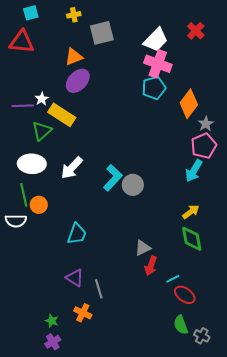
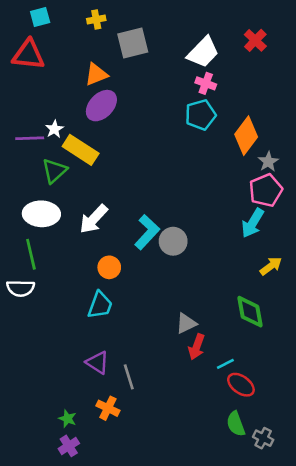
pink cross: (158, 64) -> (206, 83), size x0.6
orange circle: (39, 205) -> (109, 267), moved
yellow arrow: (191, 212) -> (271, 266), moved

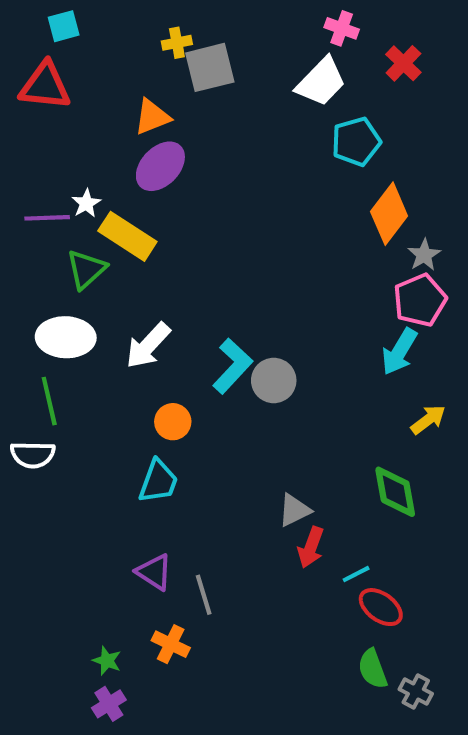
yellow cross: (96, 20) -> (177, 43), moved
pink cross: (206, 83) -> (342, 28), moved
cyan pentagon: (201, 115) -> (356, 142), moved

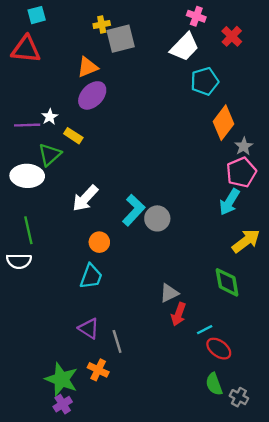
yellow rectangle: (127, 236) -> (73, 136), size x0.6
white ellipse: (66, 337) -> (27, 176), moved
yellow arrow: (428, 420) -> (246, 241), size x1.4
green star: (107, 661) -> (61, 379), size x2.0

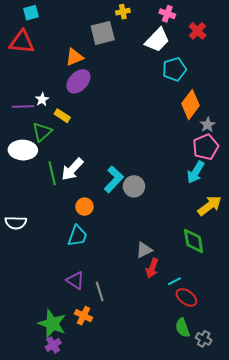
yellow cross: (102, 25) -> (123, 12), moved
green line: (28, 230) -> (52, 173), moved

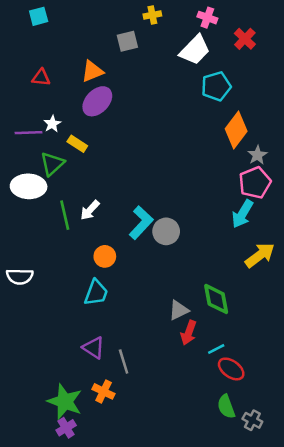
gray square: (103, 33) -> (127, 41), size x0.7
red triangle: (22, 42) -> (41, 78), moved, size x0.6
white arrow: (72, 169) -> (90, 210), size x0.7
green diamond: (194, 241) -> (216, 299), moved

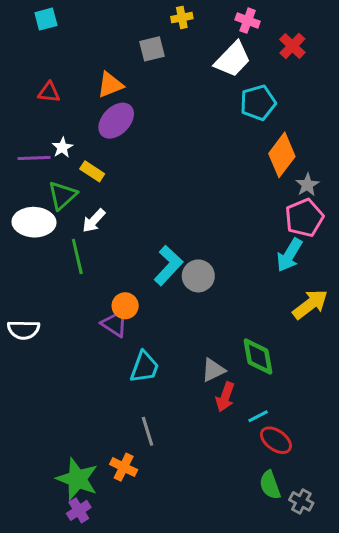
white arrow: (90, 210) -> (94, 221), moved
cyan trapezoid: (96, 293) -> (145, 367), moved
purple triangle: (94, 348) -> (115, 324), moved

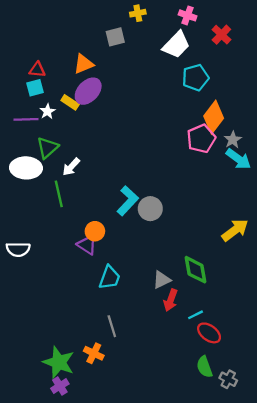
cyan square: (46, 19) -> (35, 88), moved
yellow rectangle: (92, 171) -> (70, 102), moved
pink pentagon: (304, 218) -> (201, 139), moved
cyan arrow: (289, 255) -> (238, 159), moved, turned -85

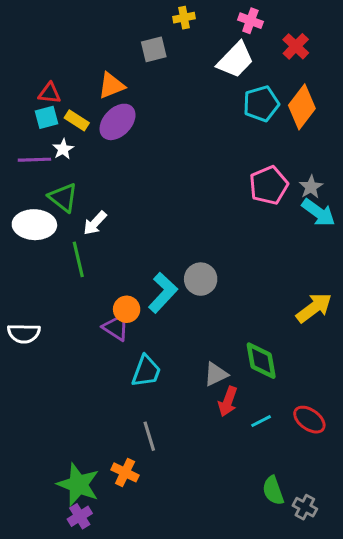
yellow rectangle: (70, 102) -> (77, 120), moved
orange diamond: (214, 117) -> (302, 107), moved
green triangle: (47, 148) -> (63, 197), turned -40
cyan L-shape: (128, 201) -> (163, 293), moved
red ellipse: (209, 333) -> (309, 420), moved

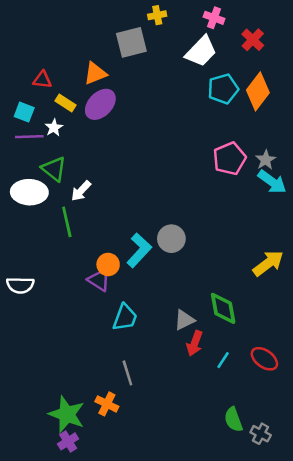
gray square: (154, 49) -> (131, 42), size x1.4
cyan square: (47, 117) -> (24, 112), moved, turned 36
cyan line: (261, 421) -> (223, 360), turned -30

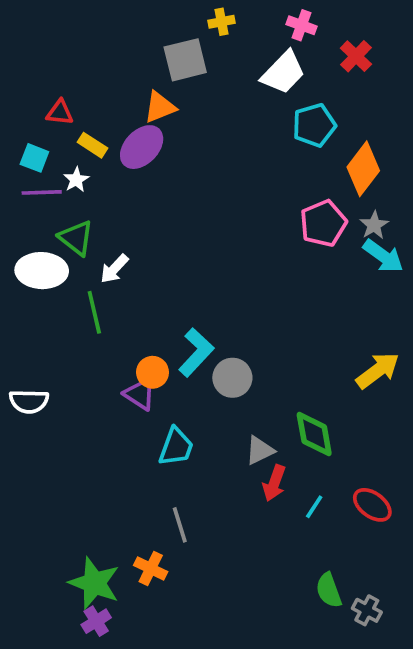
orange triangle: (95, 73) -> (160, 107), moved
orange diamond: (258, 91) -> (363, 169), moved
gray circle: (171, 239) -> (232, 378), moved

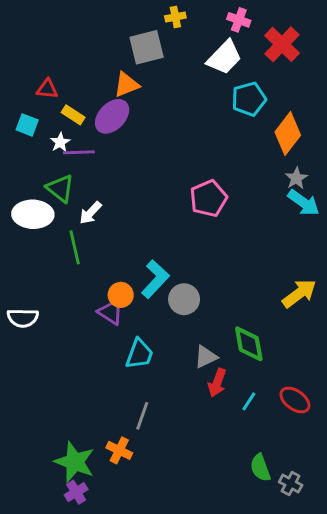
red cross: (356, 56) -> (282, 44), size x1.4
purple line: (42, 192) -> (79, 152), moved
pink pentagon: (323, 223) -> (209, 198), moved
gray line: (180, 525) -> (142, 416), turned 36

